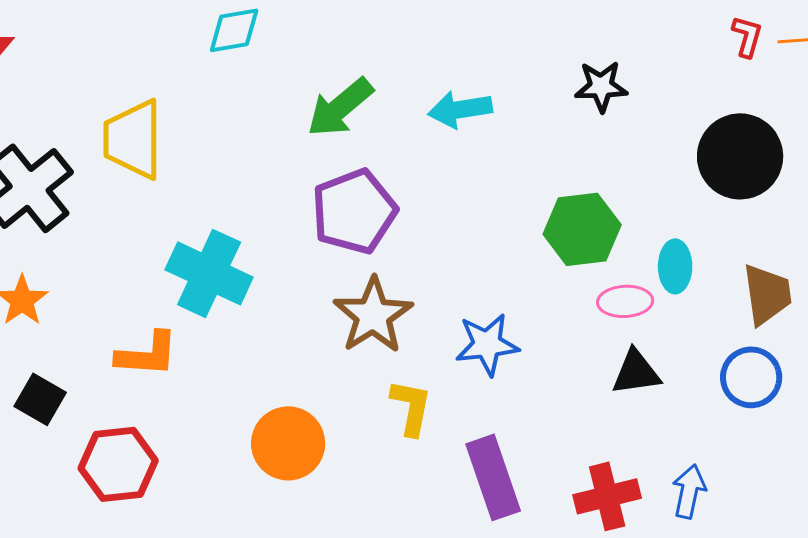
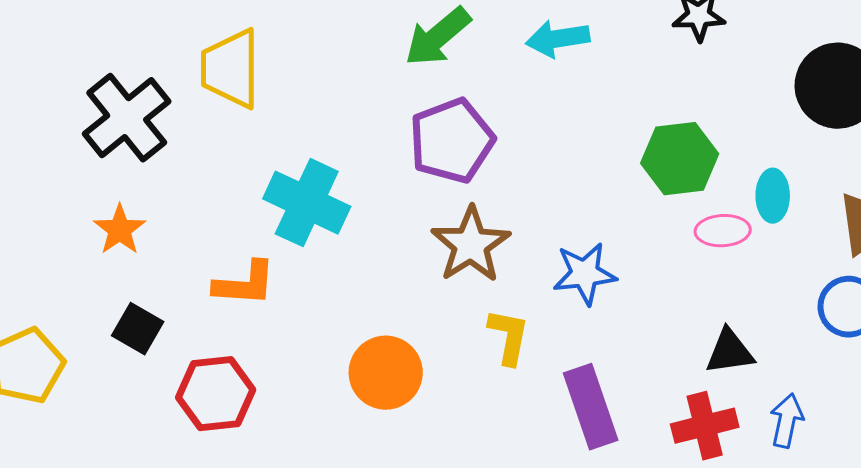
black triangle: (636, 372) -> (730, 352), moved

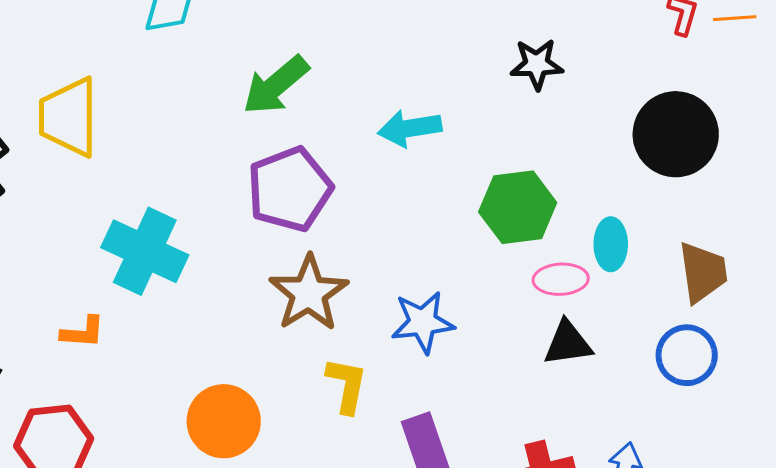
cyan arrow: (558, 39) -> (410, 128), moved
orange L-shape: (245, 284) -> (83, 332), size x0.7
black triangle: (730, 352) -> (568, 343), moved

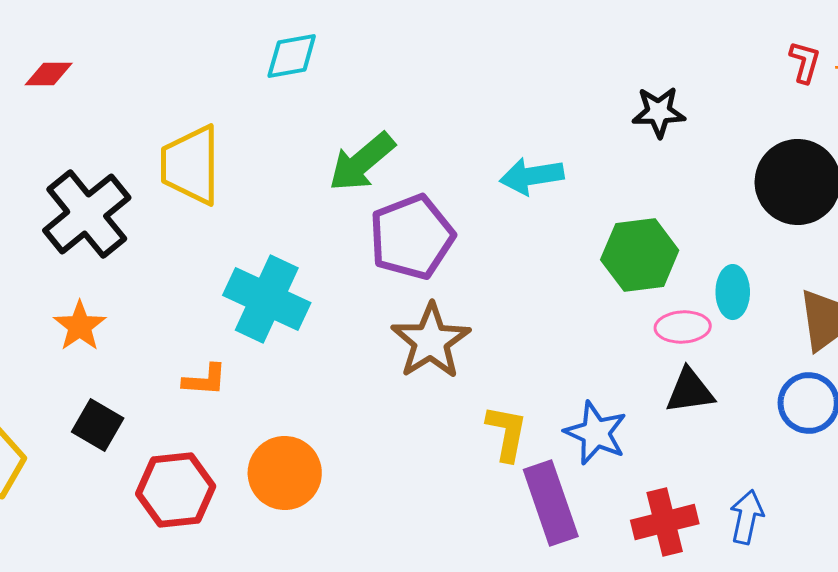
green arrow: (276, 85) -> (362, 162), moved
blue star: (423, 322) -> (596, 433), moved, turned 30
yellow L-shape: (347, 385) -> (507, 433), moved
orange circle: (224, 421) -> (285, 473), moved

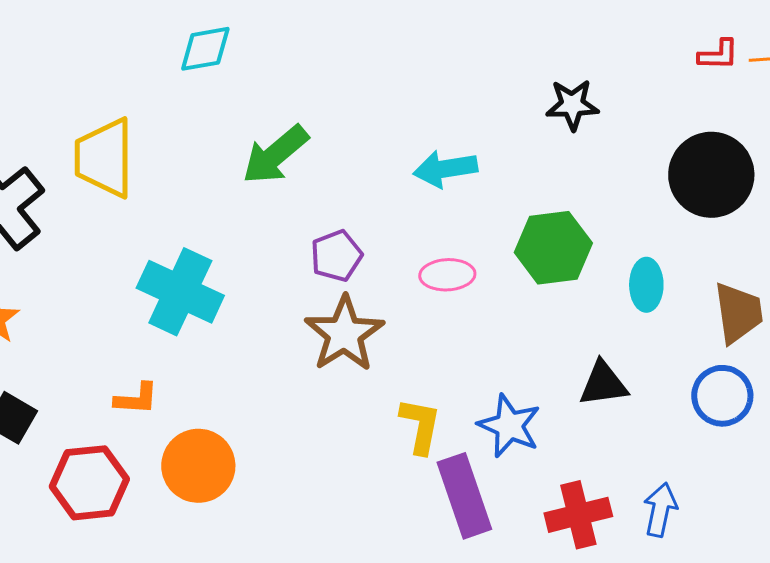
red L-shape: (805, 62) -> (718, 55), turned 75
purple pentagon: (412, 237) -> (336, 256), moved, size x0.6
pink ellipse: (683, 327) -> (447, 275), moved
orange L-shape: (205, 380) -> (136, 399), moved

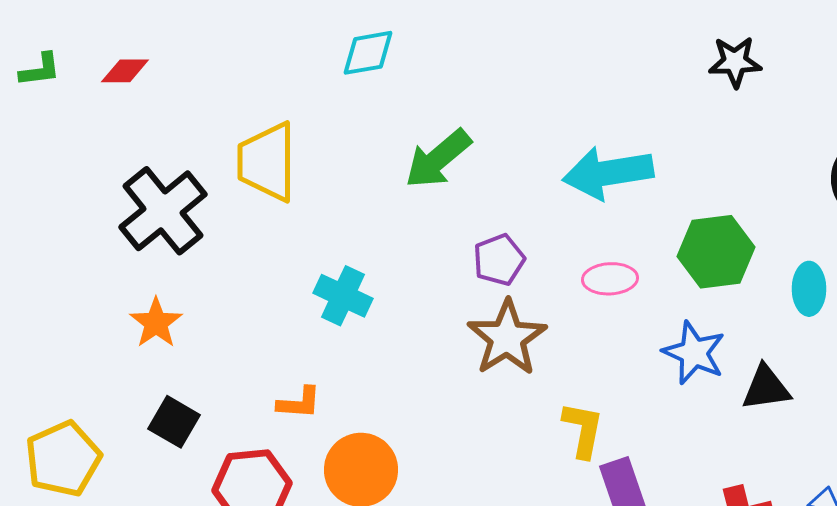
black star: (572, 105) -> (735, 62), moved
cyan arrow: (445, 169) -> (608, 173), size x1.4
cyan cross: (180, 292) -> (343, 296), size x0.7
blue star: (509, 426) -> (694, 353), moved

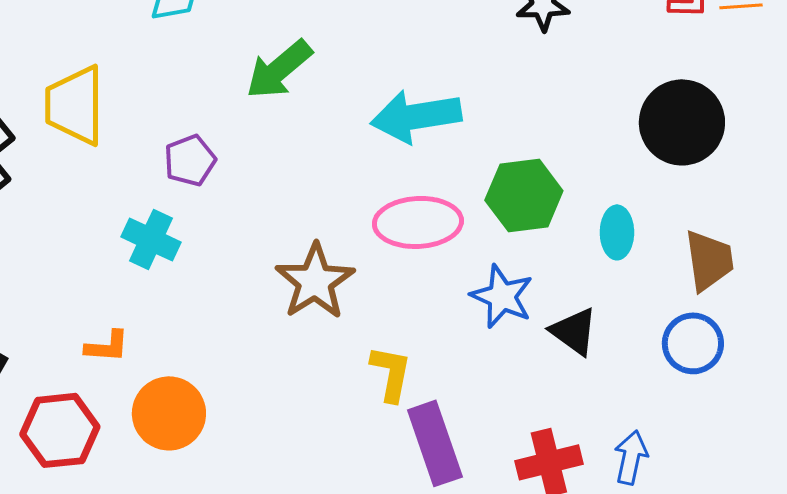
green arrow: (438, 159) -> (279, 69), moved
purple pentagon: (499, 260) -> (190, 160), moved
pink ellipse: (610, 279) -> (418, 222), size x1.6
black triangle: (766, 388) -> (574, 331), turned 44

